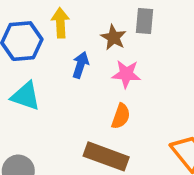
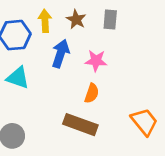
brown star: (113, 37) -> (76, 19), moved
blue arrow: (81, 65) -> (60, 54), size x1.4

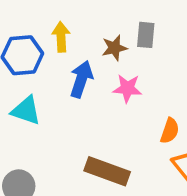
brown star: (76, 19) -> (114, 48), moved, turned 30
orange semicircle: (92, 93) -> (170, 131), moved

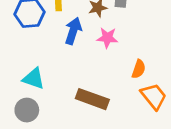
cyan triangle: (26, 111) -> (34, 79), moved

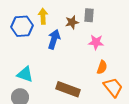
pink star: (107, 38) -> (96, 42), moved

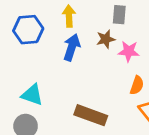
yellow arrow: (43, 16) -> (69, 16), moved
brown star: (72, 22) -> (106, 39), moved

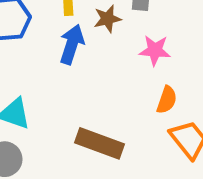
brown star: (106, 39) -> (107, 19), moved

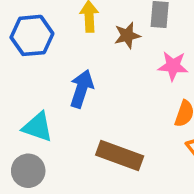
blue arrow: (72, 44) -> (82, 89), moved

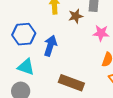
blue hexagon: (32, 35) -> (24, 34), moved

